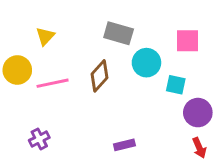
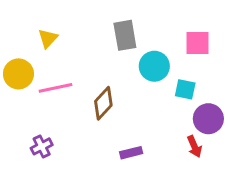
gray rectangle: (119, 33) -> (125, 35), turned 64
brown diamond: (99, 76) -> (103, 103), moved
red arrow: (199, 148) -> (194, 146), moved

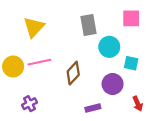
yellow triangle: (48, 38) -> (34, 27), size x1.5
pink square: (198, 43) -> (131, 18), moved
yellow circle: (18, 74) -> (13, 67), moved
purple circle: (208, 119) -> (113, 84), moved

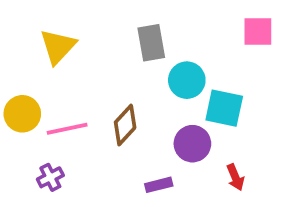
pink square: (131, 18) -> (258, 32), moved
pink line: (39, 62) -> (67, 129), moved
cyan square: (131, 63) -> (224, 108), size x1.5

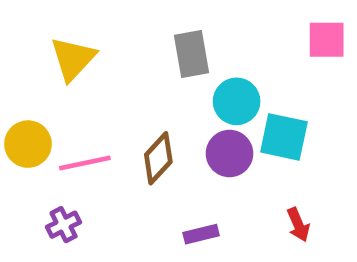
purple circle: (192, 144) -> (229, 154), moved

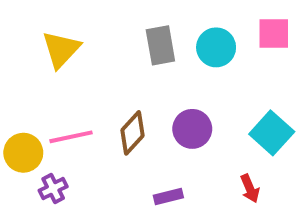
cyan circle: (237, 101) -> (216, 47), moved
cyan square: (284, 137) -> (272, 133), moved, turned 30
yellow circle: (28, 144) -> (23, 153), moved

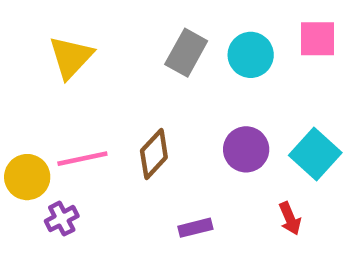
gray rectangle: (160, 45) -> (186, 53), turned 39
purple circle: (192, 129) -> (246, 149), moved

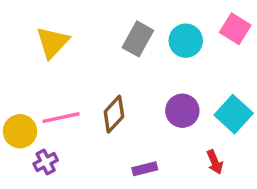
pink square: (318, 39) -> (235, 29), turned 32

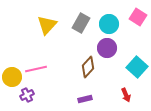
yellow triangle: (52, 42) -> (47, 25), moved
purple circle: (182, 111) -> (107, 48), moved
brown diamond: (114, 114) -> (88, 67), moved

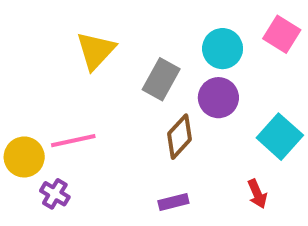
gray rectangle: (81, 23) -> (161, 79), moved
purple cross: (27, 95) -> (55, 194), turned -32

